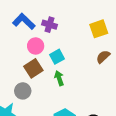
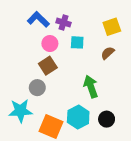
cyan square: (57, 57) -> (77, 42), moved, turned 32
brown semicircle: (103, 57) -> (108, 53), moved
green arrow: (59, 78) -> (91, 87), moved, size x1.5

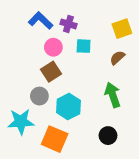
green arrow: (91, 87) -> (113, 95), moved
cyan hexagon: (78, 117) -> (68, 106), moved
black circle: (107, 119) -> (108, 136), moved

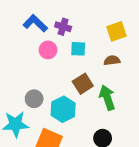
brown semicircle: (117, 58) -> (112, 60), turned 35
brown square: (51, 72) -> (83, 84), moved

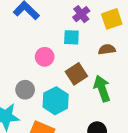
purple cross: (63, 27) -> (81, 14), moved, turned 35
pink circle: (48, 50) -> (45, 57), moved

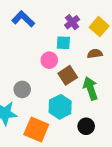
yellow square: (112, 19) -> (99, 27), turned -30
pink circle: (45, 57) -> (49, 60), moved
cyan hexagon: (56, 101) -> (60, 107), moved

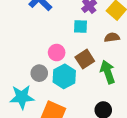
pink circle: (49, 60) -> (57, 53), moved
cyan hexagon: (60, 107) -> (64, 76), moved

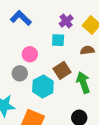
pink circle: (57, 53) -> (30, 54), moved
gray circle: (39, 73) -> (20, 73), moved

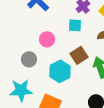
gray circle: (20, 73) -> (29, 59), moved

